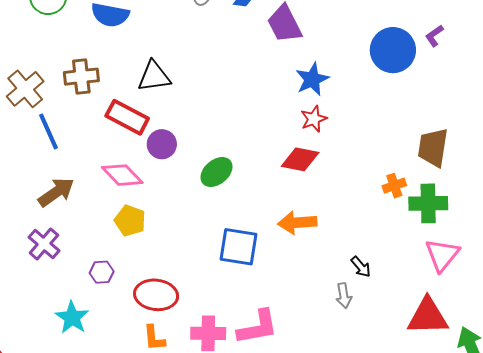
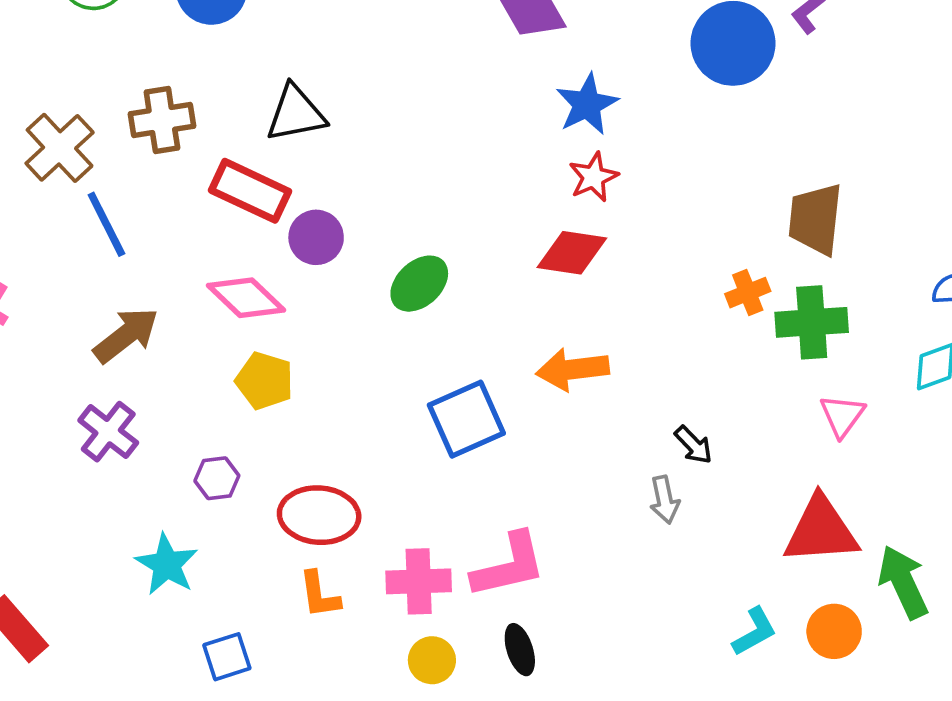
blue square: (238, 247) -> (466, 419), turned -30
pink triangle: (442, 255) -> (842, 416), size x0.7

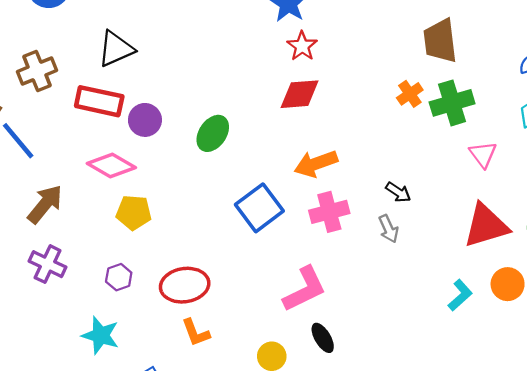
pink cross: (419, 581) -> (329, 212), moved

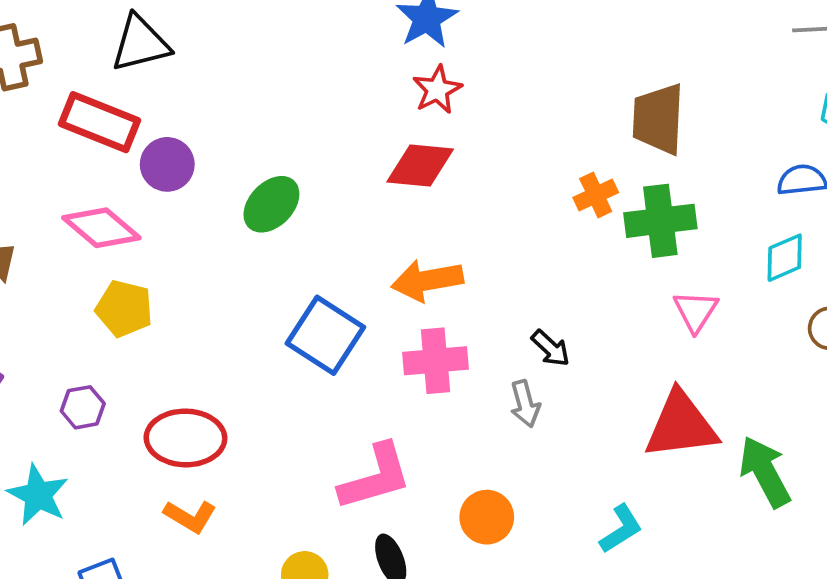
blue square: (259, 208) -> (325, 335), turned -30
orange circle: (508, 284) -> (487, 517), moved
orange L-shape: (196, 333) -> (190, 516), turned -48

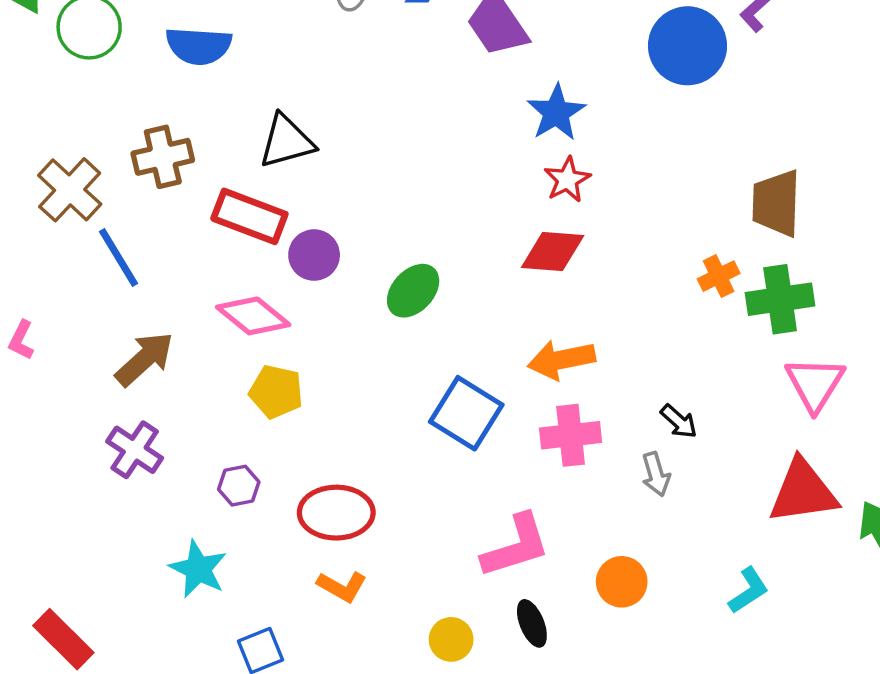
pink triangle: (696, 311) -> (815, 384), size x1.4

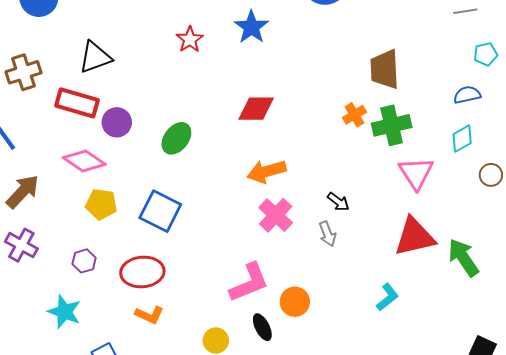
red star: (567, 180) -> (190, 40), moved
blue square: (466, 413) -> (160, 211), moved
pink cross: (571, 435) -> (276, 215), turned -36
orange circle: (622, 582) -> (295, 302), moved

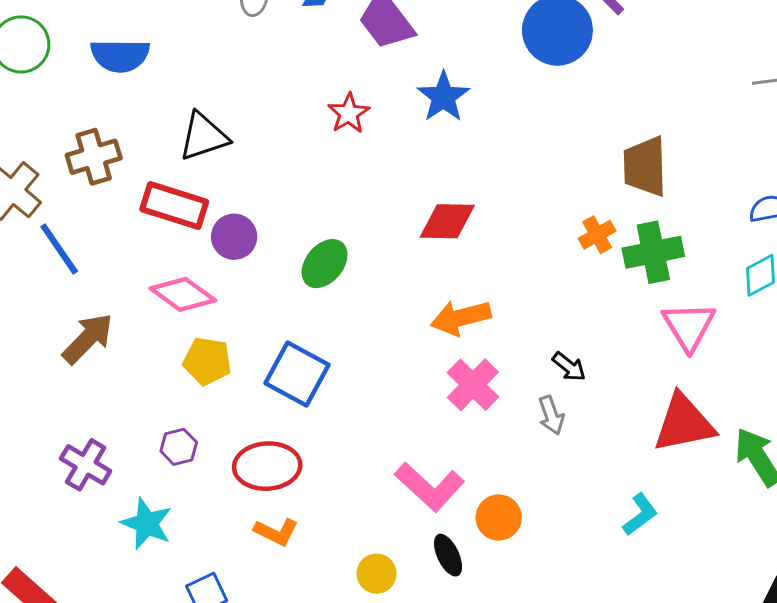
purple cross: (21, 245) -> (86, 465), moved
pink L-shape: (249, 283) -> (430, 487), turned 63

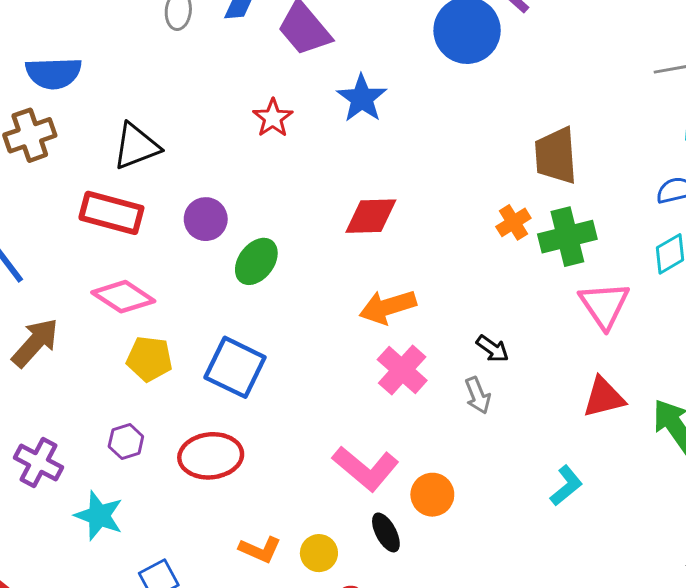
brown cross: (94, 157) -> (30, 135), moved
purple circle: (234, 237) -> (206, 219), moved
red triangle: (684, 423) -> (604, 397), size x0.7
orange L-shape: (276, 532) -> (260, 550), moved

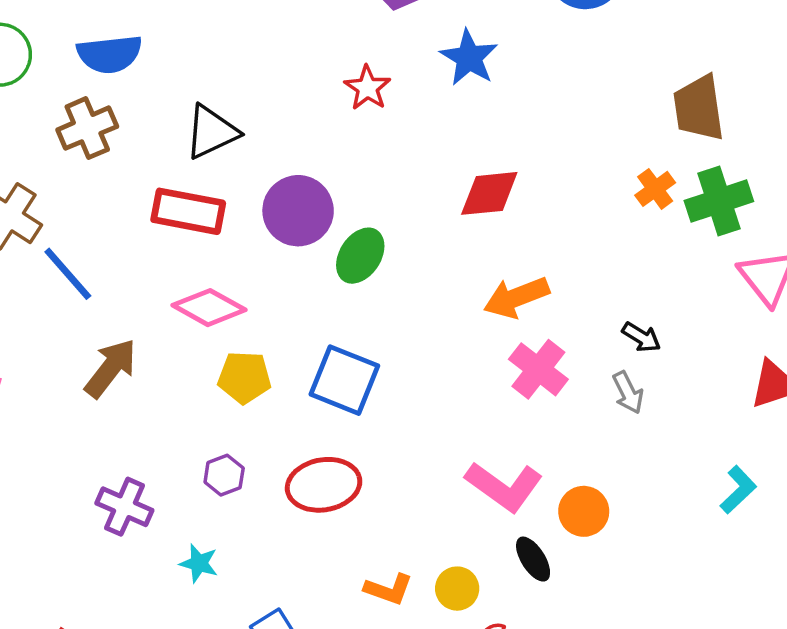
purple circle: (206, 219) -> (298, 211), size x1.4
cyan star: (99, 516) -> (199, 563), size x0.7

